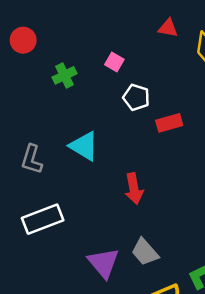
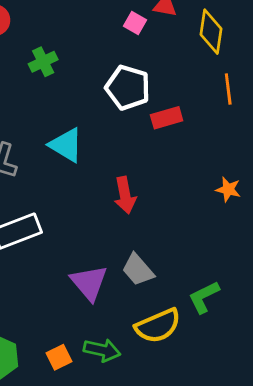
pink square: (114, 62) -> (135, 23), moved
white pentagon: (136, 97) -> (128, 88), size x1.4

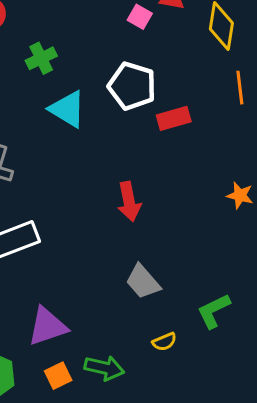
cyan triangle: (66, 145) -> (67, 109), moved
purple triangle: (89, 283) -> (47, 326), moved, turned 51
yellow semicircle: (158, 326) -> (164, 342), size x0.5

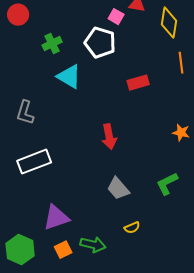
white pentagon: (132, 86) -> (100, 43), moved
green L-shape: (214, 311) -> (167, 184), moved

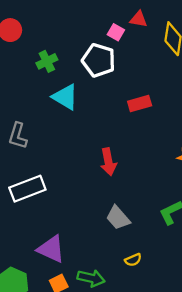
purple triangle: (56, 218) -> (51, 249), turned 44

